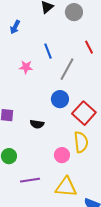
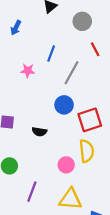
gray circle: (74, 12) -> (82, 21), moved
blue line: (48, 51) -> (51, 53), turned 42
red square: (84, 113) -> (90, 120), turned 30
purple line: (30, 180) -> (32, 192), turned -60

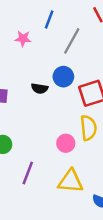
black semicircle: (39, 132) -> (40, 89), moved

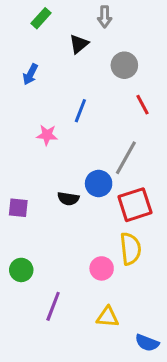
gray line: (72, 41) -> (126, 158), moved
yellow triangle: (71, 181) -> (108, 317), size x0.7

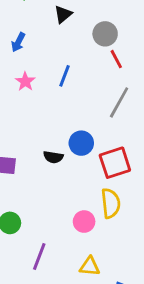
red line: (143, 105) -> (116, 59), moved
pink star: (47, 135) -> (25, 81), moved, turned 30
gray line: (126, 158) -> (119, 102), moved

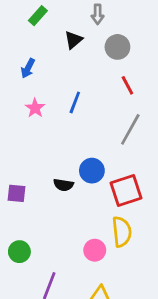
gray circle: (105, 34) -> (117, 47), moved

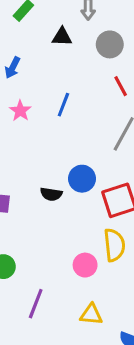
black triangle: (73, 40) -> (62, 37), turned 42

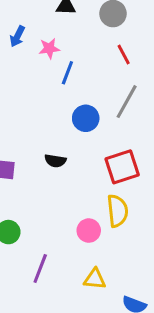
pink star: (20, 111) -> (49, 48), moved, turned 30
blue circle: (82, 179) -> (86, 118), moved

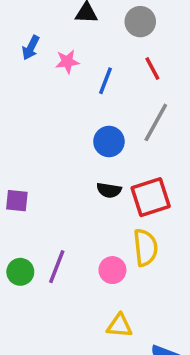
blue line: (67, 73) -> (105, 81), moved
black semicircle: (55, 161) -> (109, 190), moved
purple line: (40, 268) -> (57, 267), moved

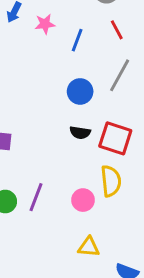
red square: (151, 197) -> (115, 138), turned 36

